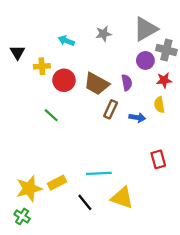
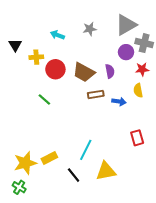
brown rectangle: (111, 109) -> (96, 94), turned 56
cyan line: (99, 173) -> (86, 150), turned -60
yellow triangle: (122, 198) -> (106, 171), turned -30

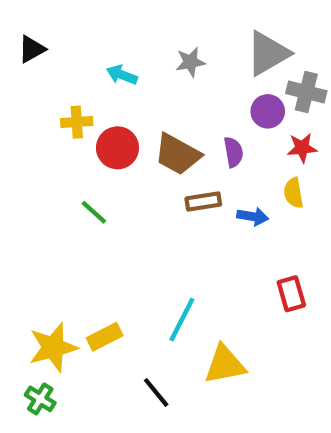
black triangle: (15, 45) -> (32, 49), moved, turned 32
black line: (74, 175) -> (156, 392), moved

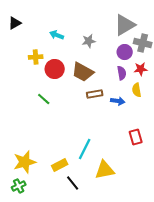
gray star: (190, 62) -> (89, 41), moved
purple semicircle: (233, 152) -> (122, 73), moved
yellow rectangle: (105, 337) -> (60, 165), moved
green cross: (40, 399) -> (19, 186), turned 32

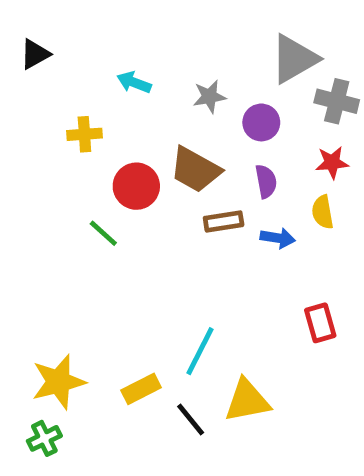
purple circle: (125, 52) -> (261, 122), moved
red circle: (55, 69) -> (136, 186), moved
purple semicircle: (122, 73) -> (266, 181), moved
black line: (73, 183) -> (191, 420), moved

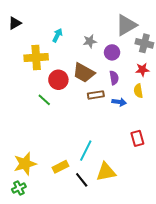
cyan arrow: (134, 82) -> (57, 35), turned 96
yellow cross: (84, 134) -> (36, 57), size x1.6

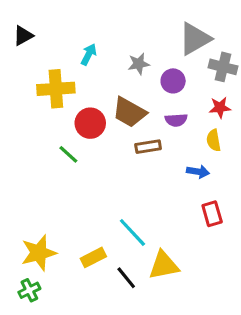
purple semicircle: (114, 78) -> (176, 120), turned 96
blue arrow: (119, 102) -> (198, 172), moved
cyan line: (86, 151) -> (132, 232), turned -70

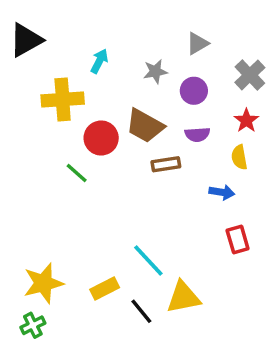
black triangle: (23, 36) -> (26, 40), size x1.5
gray triangle: (195, 39) -> (197, 44), moved, size x0.6
gray cross: (223, 67) -> (250, 75), turned 32
red star: (220, 108) -> (246, 120), turned -30

